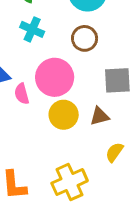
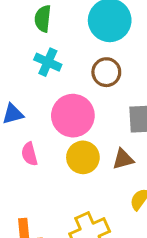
pink semicircle: (22, 94) -> (29, 154), moved

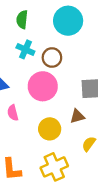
brown circle: (106, 72) -> (52, 58), moved
yellow circle: (83, 157) -> (50, 129), moved

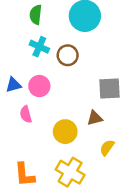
pink circle: (43, 86) -> (39, 86), moved, size x0.7
yellow cross: (54, 167) -> (70, 172), turned -35

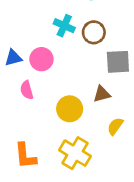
cyan cross: (39, 47) -> (64, 26), moved
brown circle: (68, 55) -> (94, 32), moved

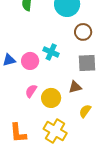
cyan cross: (64, 26) -> (51, 52), moved
brown circle: (94, 32) -> (83, 32), moved
pink semicircle: (27, 90) -> (31, 91), moved, turned 48

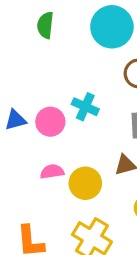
pink semicircle: (31, 91) -> (52, 172), turned 48

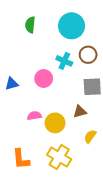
cyan cross: (85, 107) -> (64, 61), moved
pink circle: (50, 122) -> (44, 78), moved

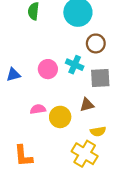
cyan cross: (64, 61) -> (75, 65), moved
yellow semicircle: (90, 136) -> (98, 131), turned -136
yellow cross: (59, 157) -> (85, 154), moved

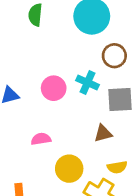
yellow circle: (60, 117) -> (69, 169), moved

